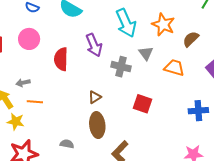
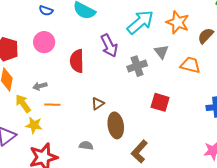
cyan arrow: (126, 23) -> (140, 22), turned -104
gray cross: (121, 67) -> (137, 66), turned -30
brown triangle: (95, 97) -> (98, 104), moved

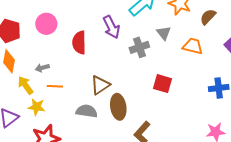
brown triangle: (98, 104) -> (100, 85), size x1.5
gray semicircle: (86, 145) -> (87, 111), moved, size x1.5

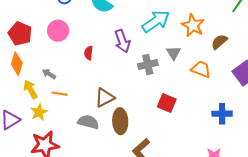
red semicircle: (79, 43) -> (89, 53), size x0.6
gray arrow: (42, 68) -> (49, 74), turned 40
yellow star: (37, 107) -> (39, 112), turned 30

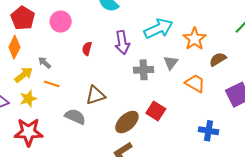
yellow arrow: (30, 89) -> (24, 75), turned 72
brown ellipse: (120, 121) -> (127, 122), moved, turned 40

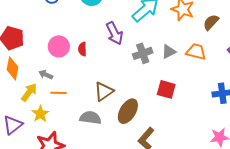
pink circle: (61, 22) -> (59, 46), moved
gray triangle: (171, 63) -> (169, 52), moved, turned 42
brown ellipse: (127, 122) -> (128, 111), moved

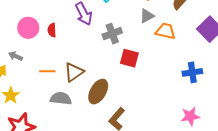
gray triangle: (169, 52) -> (147, 16), moved
red square: (166, 89) -> (129, 58), moved
orange line: (59, 93) -> (47, 71), moved

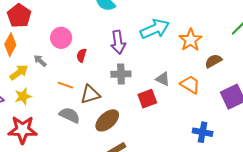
gray triangle: (147, 16) -> (163, 79), moved, turned 35
red semicircle: (52, 30) -> (81, 55), moved
gray cross: (112, 34) -> (121, 74), moved
red square: (129, 58) -> (147, 99), turned 36

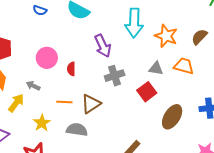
cyan arrow: (155, 29) -> (134, 23), turned 132
orange star: (190, 40) -> (166, 36), moved
yellow star: (23, 96) -> (42, 123), moved
brown ellipse: (107, 120) -> (172, 117), moved

